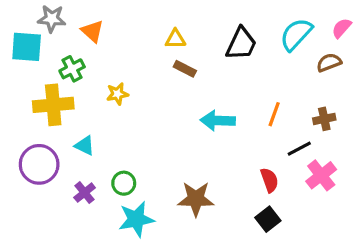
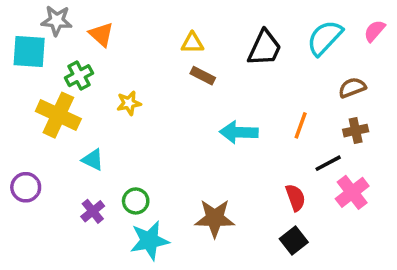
brown semicircle: (329, 63) -> (352, 88), moved
yellow cross: (53, 105) -> (58, 115), turned 30
purple circle: (39, 164) -> (26, 187), moved, size x0.7

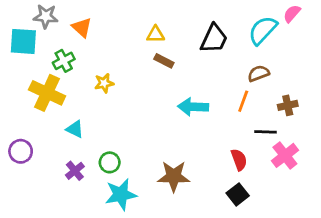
pink semicircle: (375, 31) -> (292, 14), moved
brown semicircle: (352, 88) -> (258, 73), moved
black line: (328, 163) -> (265, 132), turned 30

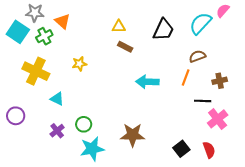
cyan square: (23, 41) -> (18, 32), turned 30
green cross: (64, 61) -> (44, 36), moved
red semicircle: (239, 160) -> (209, 150), moved

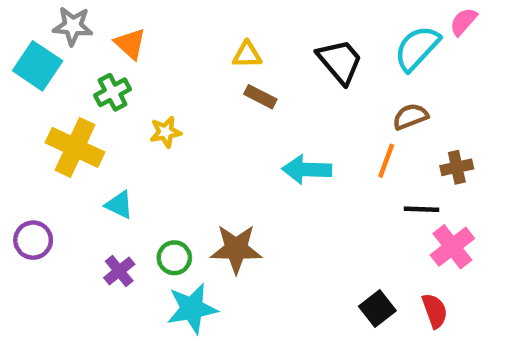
black trapezoid: (163, 30) -> (340, 61), turned -65
green cross: (44, 36) -> (113, 92), moved
brown star: (133, 135) -> (236, 249), moved

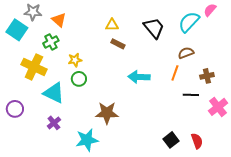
cyan triangle: (119, 205) -> (54, 93), size x1.6
pink cross: (452, 247) -> (218, 107), moved
green circle: (174, 258) -> (79, 79), moved

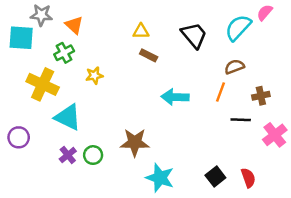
cyan square: (17, 30) -> (21, 38), turned -30
green circle: (79, 79) -> (93, 155), moved
cyan star: (87, 140) -> (160, 178), moved, turned 30

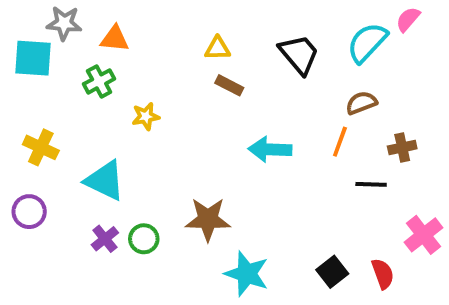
orange triangle: (74, 25) -> (115, 39), turned -36
yellow cross: (43, 84) -> (41, 147), moved, size x0.7
pink cross: (275, 135) -> (424, 235), moved

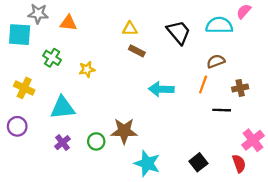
cyan semicircle: (367, 43) -> (219, 25), turned 48
green cross: (99, 81) -> (52, 58), moved, turned -30
cyan triangle: (105, 180) -> (63, 108), turned -32
green circle: (144, 239) -> (96, 141), moved
red semicircle: (383, 274) -> (239, 163), moved

